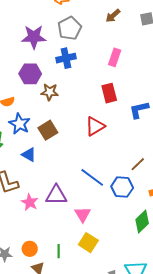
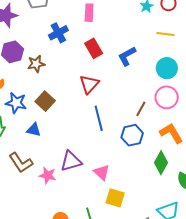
blue cross: (66, 58) -> (58, 33), moved
blue line: (92, 177) -> (99, 118), moved, turned 55

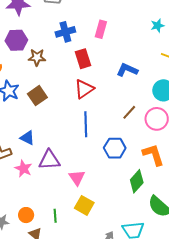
pink rectangle: (89, 13) -> (101, 29), moved
red rectangle: (94, 48) -> (83, 59), moved
blue L-shape: (127, 56) -> (127, 70), turned 40
brown line: (141, 109) -> (129, 112), moved
blue triangle: (34, 130) -> (27, 138), moved

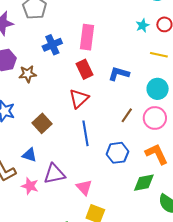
pink rectangle: (101, 29) -> (87, 37), size x1.4
red rectangle: (83, 59) -> (85, 69), moved
brown square: (37, 96) -> (42, 123), moved
green diamond: (137, 181) -> (144, 183), turned 45

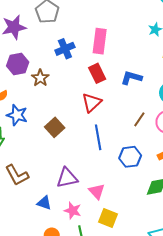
brown star: (28, 74) -> (40, 78), turned -30
blue triangle: (29, 155) -> (44, 203), moved
pink star: (30, 186) -> (73, 211), moved

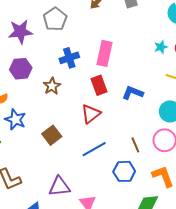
brown star: (40, 78) -> (52, 86), moved
brown line: (139, 119) -> (135, 145), moved, turned -63
blue line: (98, 137) -> (94, 149), turned 65

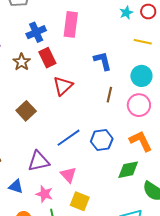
red rectangle: (99, 85) -> (47, 58), moved
blue L-shape: (133, 93) -> (103, 61), turned 60
brown line: (135, 145) -> (109, 95), moved, turned 42
blue line: (94, 149) -> (69, 138), moved

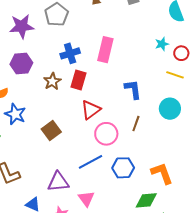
red circle: (148, 12) -> (181, 53), moved
red rectangle: (47, 58) -> (78, 80), turned 36
pink circle: (139, 105) -> (106, 134), moved

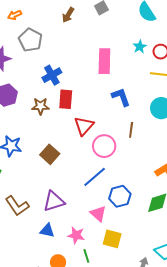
pink rectangle: (105, 50) -> (104, 61), moved
brown star: (52, 81) -> (40, 106), turned -30
blue hexagon: (123, 168) -> (120, 196), moved
purple triangle: (58, 182) -> (54, 201), moved

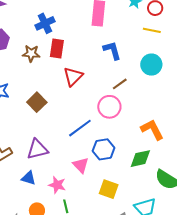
brown line: (131, 130) -> (120, 84), turned 42
pink circle: (104, 146) -> (109, 107), moved
yellow square: (112, 239) -> (109, 189), moved

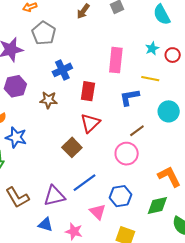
yellow line: (152, 30) -> (150, 79), moved
red rectangle: (57, 49) -> (88, 91), moved
blue L-shape: (112, 50) -> (129, 97), turned -85
brown square: (37, 102) -> (72, 147), moved
blue line: (80, 128) -> (84, 183), moved

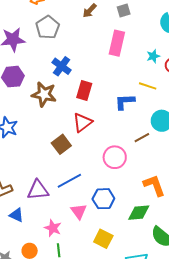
pink rectangle: (116, 60) -> (117, 43), moved
blue cross: (62, 70) -> (62, 66), turned -36
brown star: (48, 100) -> (44, 94), size x1.4
brown line: (137, 131) -> (142, 138), moved
blue triangle: (45, 225) -> (16, 215), moved

